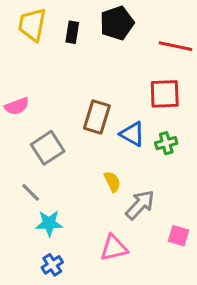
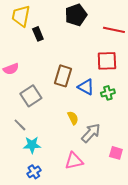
black rectangle: (72, 32) -> (38, 34), moved, turned -32

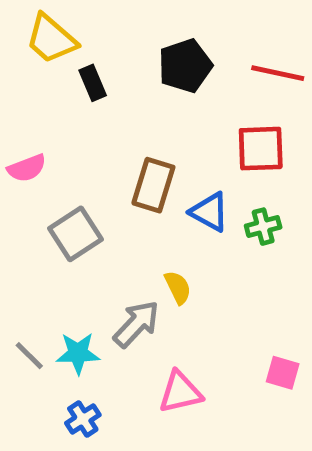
black pentagon: (76, 15) -> (185, 66), moved
yellow trapezoid: (21, 16) -> (51, 39), turned -60
gray line: (20, 125) -> (29, 356), moved
gray arrow: (91, 133) -> (136, 324), moved

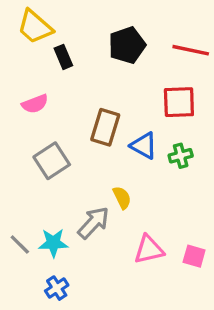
pink semicircle: (27, 168) -> (35, 104), moved
pink triangle: (180, 392) -> (149, 250), moved

